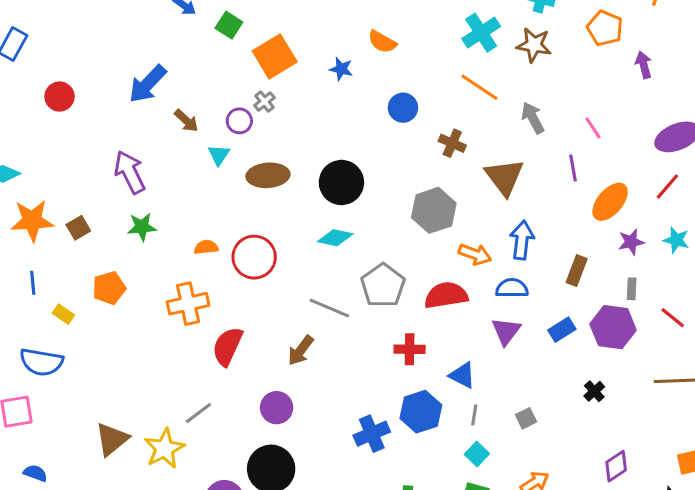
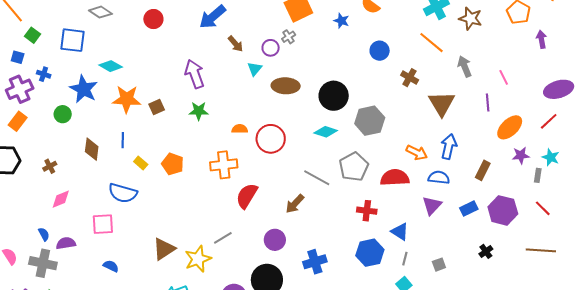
gray hexagon: (434, 210) -> (370, 121), moved
orange pentagon: (109, 288) -> (173, 164), moved, turned 30
gray rectangle: (632, 289) -> (538, 175), moved
blue cross: (372, 434) -> (315, 262), moved

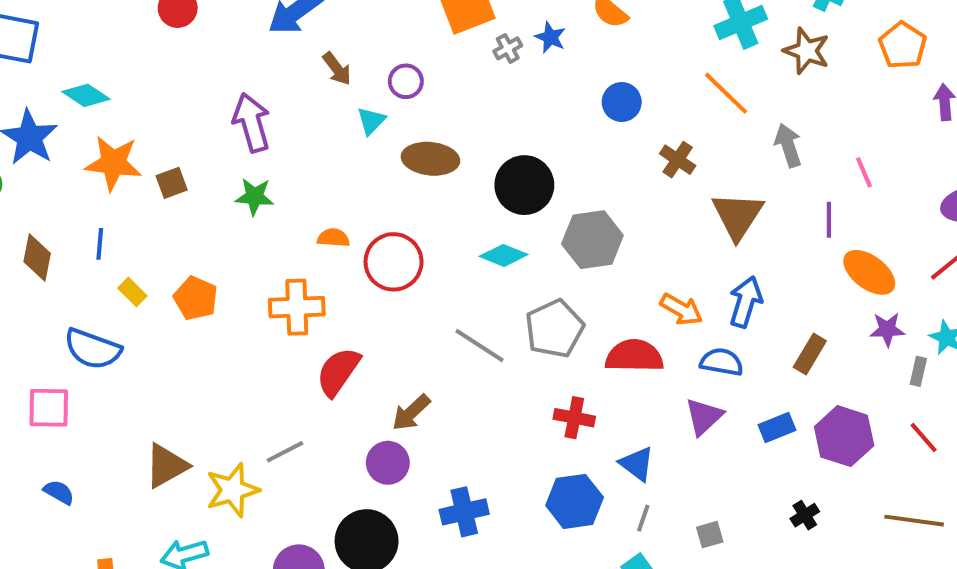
gray cross: (289, 37) -> (508, 48), moved
orange ellipse: (510, 127) -> (869, 272), turned 76
brown arrow: (295, 204) -> (411, 413), moved

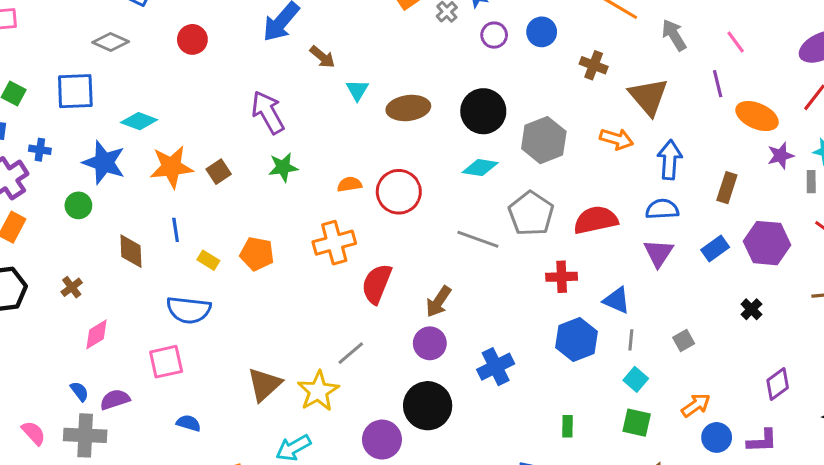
purple circle: (406, 81) -> (494, 35), moved
orange arrow: (681, 309) -> (617, 139), moved

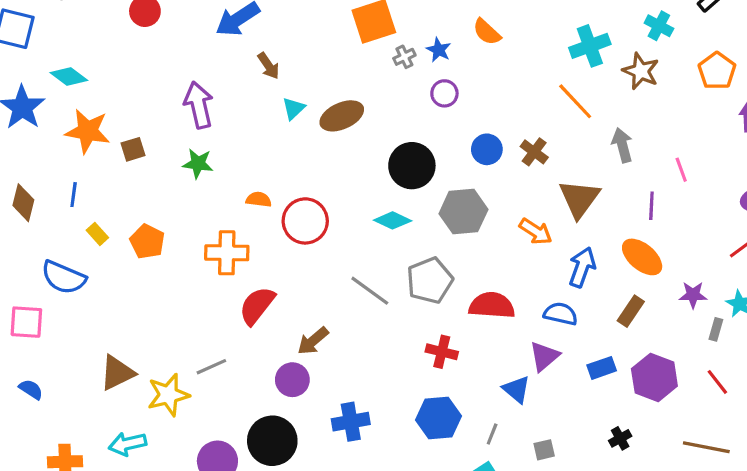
blue circle: (542, 32) -> (487, 149), moved
brown ellipse: (408, 108) -> (342, 116), moved, turned -33
orange ellipse: (757, 116) -> (642, 257), moved
blue triangle: (617, 300) -> (517, 389), moved

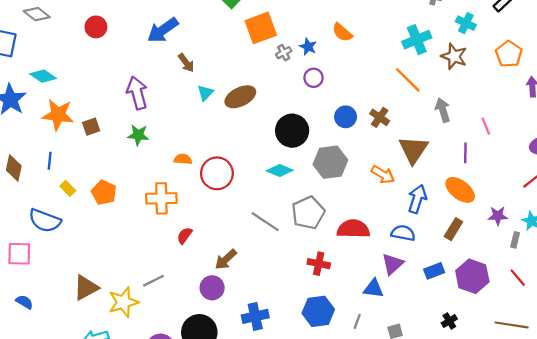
red semicircle: (257, 306) -> (185, 236), size x0.6
blue triangle: (517, 389) -> (374, 289), turned -30

